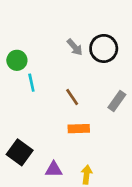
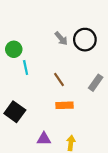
black square: (20, 152) -> (15, 112), moved

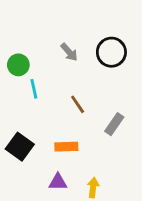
gray arrow: (61, 38) -> (69, 52), moved
gray rectangle: (96, 83) -> (114, 124), moved
orange rectangle: (64, 105) -> (66, 147), moved

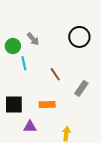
gray arrow: (69, 52) -> (33, 39), moved
black square: (20, 147) -> (14, 104), turned -36
purple triangle: (58, 182) -> (30, 127), moved

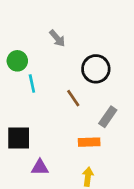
black circle: (79, 37) -> (96, 69), moved
gray arrow: (33, 39) -> (57, 38), moved
orange rectangle: (47, 104) -> (89, 142), moved

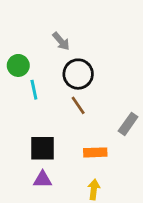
black circle: (96, 69) -> (78, 74), moved
gray rectangle: (108, 117) -> (128, 124), moved
black square: (19, 138) -> (43, 148), moved

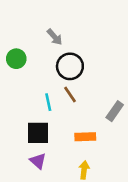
cyan line: (34, 90) -> (48, 102), moved
purple triangle: (43, 180) -> (38, 161), turned 42

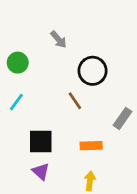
black circle: (70, 66) -> (93, 71), moved
cyan line: (48, 102) -> (16, 102), moved, turned 48

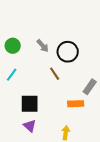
gray arrow: (59, 39) -> (43, 46), moved
orange rectangle: (91, 146) -> (76, 104), moved

